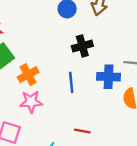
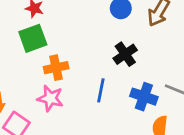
black cross: (82, 46) -> (125, 54), turned -36

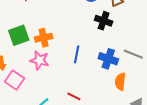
green square: (33, 38) -> (19, 35), moved
black cross: (125, 54) -> (104, 21), moved, turned -36

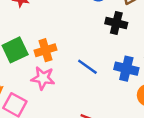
blue line: (77, 54) -> (87, 67), turned -60

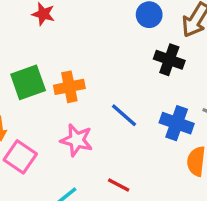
pink star: (43, 78) -> (77, 140), moved

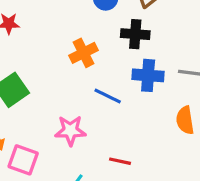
orange cross: (69, 87) -> (84, 53), moved
blue cross: (177, 123) -> (148, 75), moved

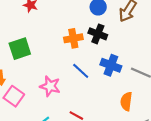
black cross: (135, 34) -> (98, 34), moved

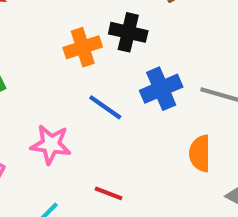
blue cross: (111, 65) -> (161, 89), turned -36

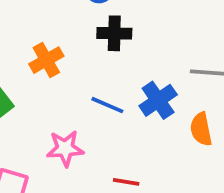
orange cross: (83, 47) -> (46, 60), moved
blue cross: (161, 89) -> (158, 100), moved

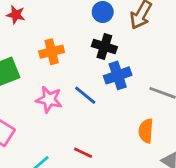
blue cross: (158, 100) -> (118, 75), moved
pink star: (65, 148) -> (49, 99), moved

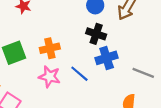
orange cross: (52, 52) -> (50, 48), moved

